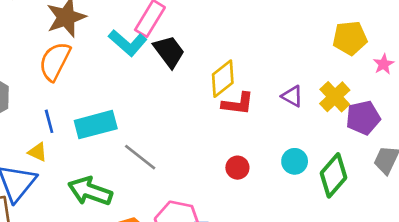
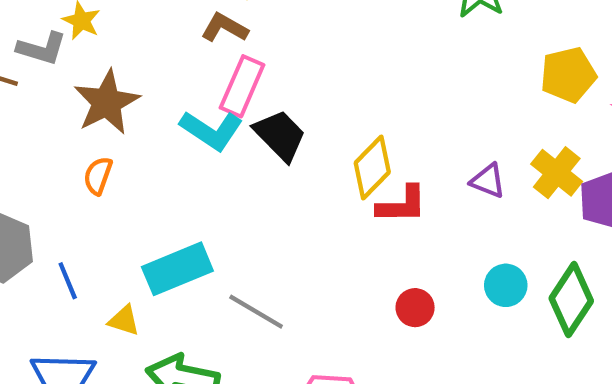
orange semicircle: (55, 61) -> (98, 176), size x0.6
blue line: (49, 121) -> (68, 281), moved
yellow triangle: (38, 152) -> (124, 321), moved

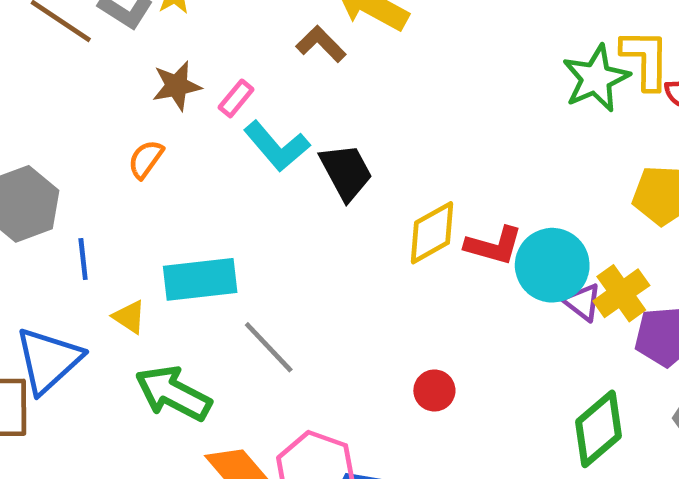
pink rectangle: (242, 86) -> (236, 98), moved, size x0.6
brown star: (107, 102) -> (177, 86), size x0.7
purple triangle: (488, 181) -> (583, 302), moved
red L-shape: (402, 205) -> (494, 246), moved
cyan circle: (506, 285) -> (552, 265), moved, size x1.6

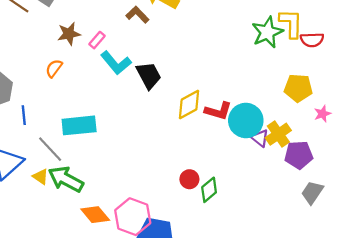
yellow triangle: (129, 317) -> (41, 177), moved
gray line: (269, 347) -> (50, 149), moved
green diamond: (599, 429) -> (209, 190), moved, size x0.7

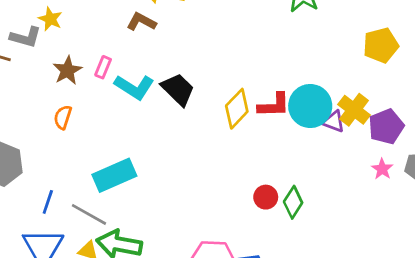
yellow pentagon: (298, 88) -> (381, 45), moved
pink star: (322, 114) -> (382, 169), moved
blue line: (24, 115) -> (48, 202), moved, turned 42

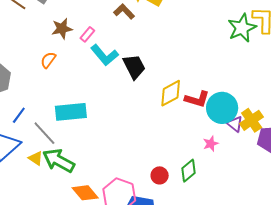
pink star: (382, 169) -> (211, 144), moved
red circle: (266, 197) -> (160, 175), moved

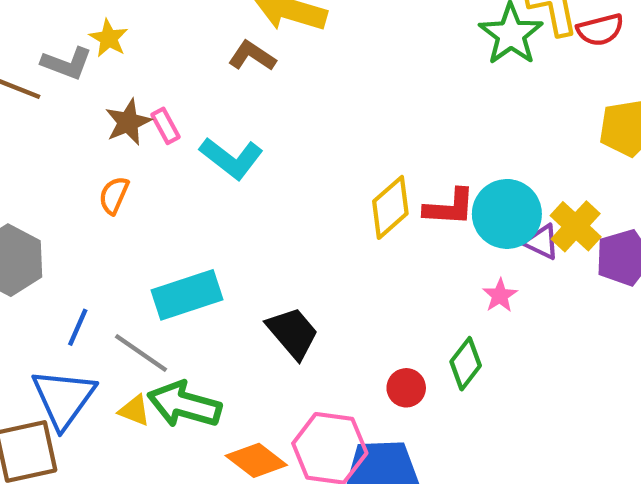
pink rectangle: (87, 34) -> (166, 126), moved, turned -56
black trapezoid: (134, 67) -> (293, 333), moved

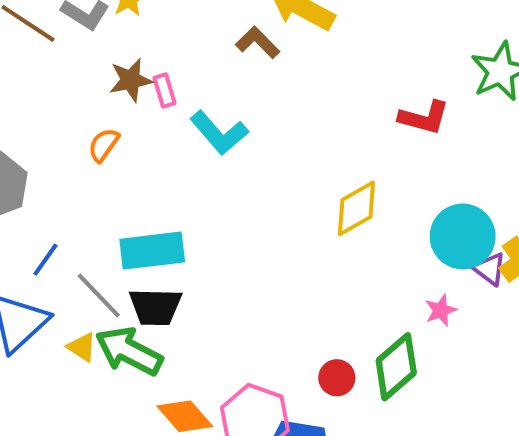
red L-shape: (449, 207) -> (424, 118), moved
black trapezoid: (293, 333) -> (155, 307), moved, turned 120
green diamond: (466, 364) -> (396, 367), size x1.4

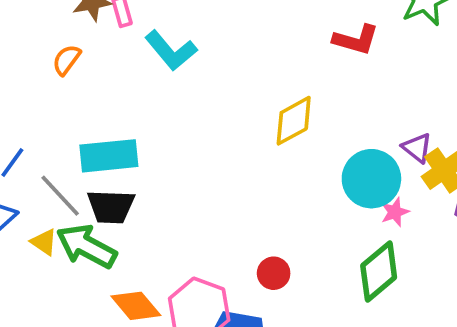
cyan circle: (463, 236) -> (371, 179), moved
purple triangle: (490, 269) -> (417, 148), moved
pink star: (441, 310) -> (395, 212), moved
green diamond: (396, 367) -> (379, 271), moved

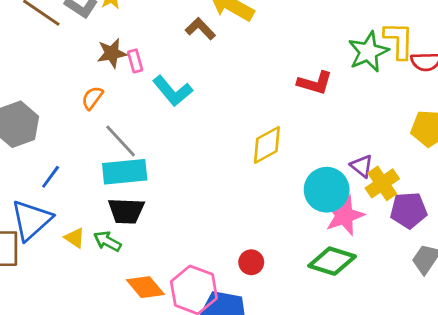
gray line: (60, 196) -> (121, 141), moved
pink star: (395, 212) -> (344, 215), size x1.8
green arrow: (86, 246) -> (107, 241), size x0.6
green diamond: (379, 271) -> (332, 261), turned 57

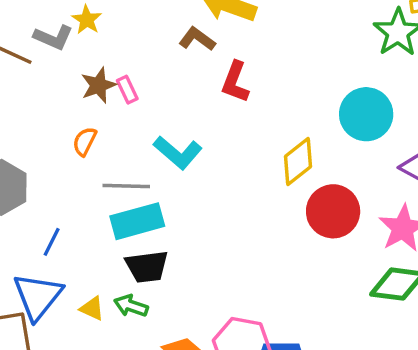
red L-shape: (315, 83) -> (235, 82), moved, turned 104
cyan L-shape: (173, 91) -> (178, 153), moved
gray line: (121, 141) -> (126, 186), turned -36
cyan circle: (327, 190) -> (366, 114), moved
red circle: (251, 262) -> (333, 211), moved, size x1.8

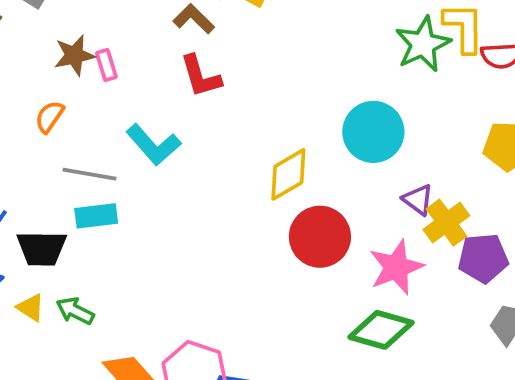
red L-shape: (235, 82) -> (201, 76), moved, turned -45
cyan rectangle: (137, 221) -> (96, 216), size x0.7
black trapezoid: (147, 267) -> (42, 248), moved

